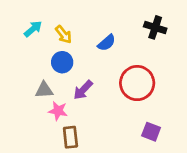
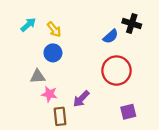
blue semicircle: (107, 43) -> (111, 36), moved
purple arrow: (83, 90) -> (81, 99), moved
purple square: (151, 132) -> (128, 112), turned -35

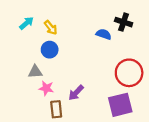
blue semicircle: (111, 36) -> (104, 34), turned -120
red circle: (116, 71) -> (129, 73), moved
purple square: (128, 112) -> (120, 105), size x1.6

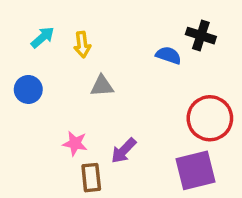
yellow arrow: (51, 28) -> (82, 45), turned 32
blue circle: (50, 50) -> (28, 89), moved
gray triangle: (35, 72) -> (102, 86), moved

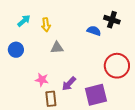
purple square: (195, 170) -> (96, 95), moved

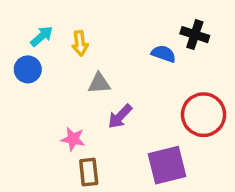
blue circle: (16, 50) -> (28, 69), moved
purple arrow: (69, 84) -> (120, 116), moved

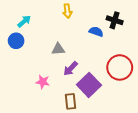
yellow arrow: (80, 43) -> (67, 11), moved
purple square: (167, 165) -> (89, 85), moved, turned -30
brown rectangle: (89, 172) -> (70, 101), moved

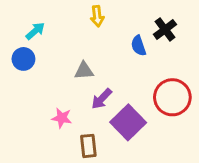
black cross: (115, 20) -> (165, 29), turned 35
blue semicircle: (96, 32) -> (138, 46), turned -128
brown rectangle: (70, 101) -> (88, 146), moved

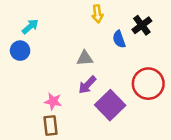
yellow arrow: (97, 16) -> (97, 14), moved
gray triangle: (84, 71) -> (85, 58), moved
brown rectangle: (88, 146) -> (51, 125), moved

